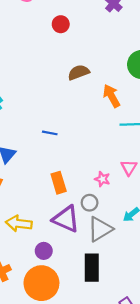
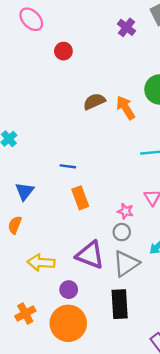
red circle: (61, 24) -> (63, 51), moved
orange arrow: (112, 96) -> (126, 108), moved
orange rectangle: (59, 183) -> (80, 198), moved
gray circle: (90, 203) -> (122, 232), moved

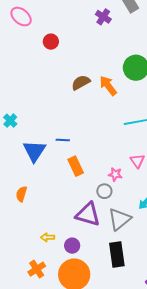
blue triangle: (24, 191) -> (34, 151), moved, size x1.4
gray circle: (122, 232) -> (104, 191), moved
yellow arrow: (41, 262) -> (48, 237), moved, size x0.6

